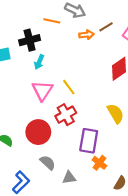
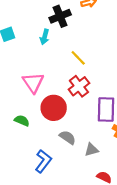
black cross: (30, 40) -> (60, 16), moved
pink triangle: (42, 91) -> (33, 83), moved

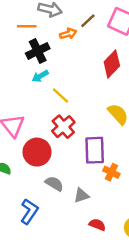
cyan arrow: (45, 37) -> (40, 76), moved, turned 48

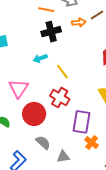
cyan arrow: (40, 76) -> (40, 58), moved
red cross: (63, 127) -> (60, 97), turned -30

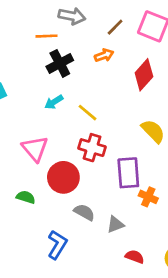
orange arrow: (79, 22) -> (104, 55), moved

